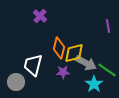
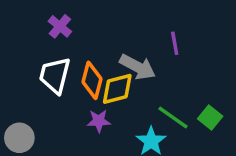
gray arrow: (86, 63) -> (138, 67), moved
white trapezoid: (33, 65) -> (55, 75), moved

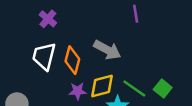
purple line: (175, 43) -> (136, 14), moved
yellow diamond: (117, 89) -> (102, 86), moved

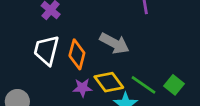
yellow diamond: (102, 86) -> (109, 82), turned 68

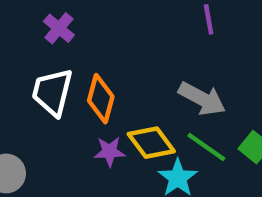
gray arrow: (114, 43) -> (202, 99), moved

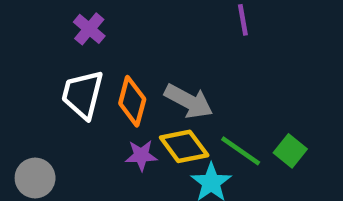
gray arrow: (202, 99) -> (189, 101), moved

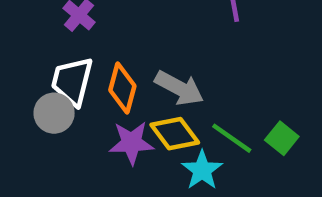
purple star: (141, 155) -> (131, 143), size x1.4
gray circle: (35, 178) -> (54, 113), moved

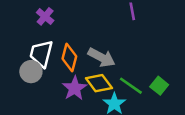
purple star: (131, 143) -> (75, 88), turned -30

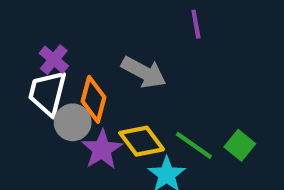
purple cross: (45, 16) -> (54, 60), moved
gray arrow: (101, 57) -> (144, 72), moved
gray circle: (31, 72) -> (73, 122), moved

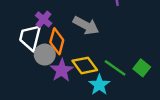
purple cross: (54, 60) -> (44, 19), moved

